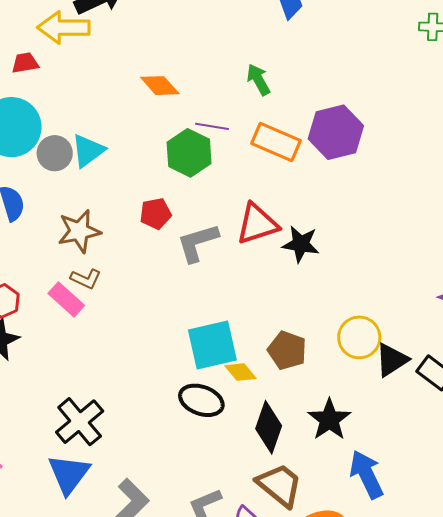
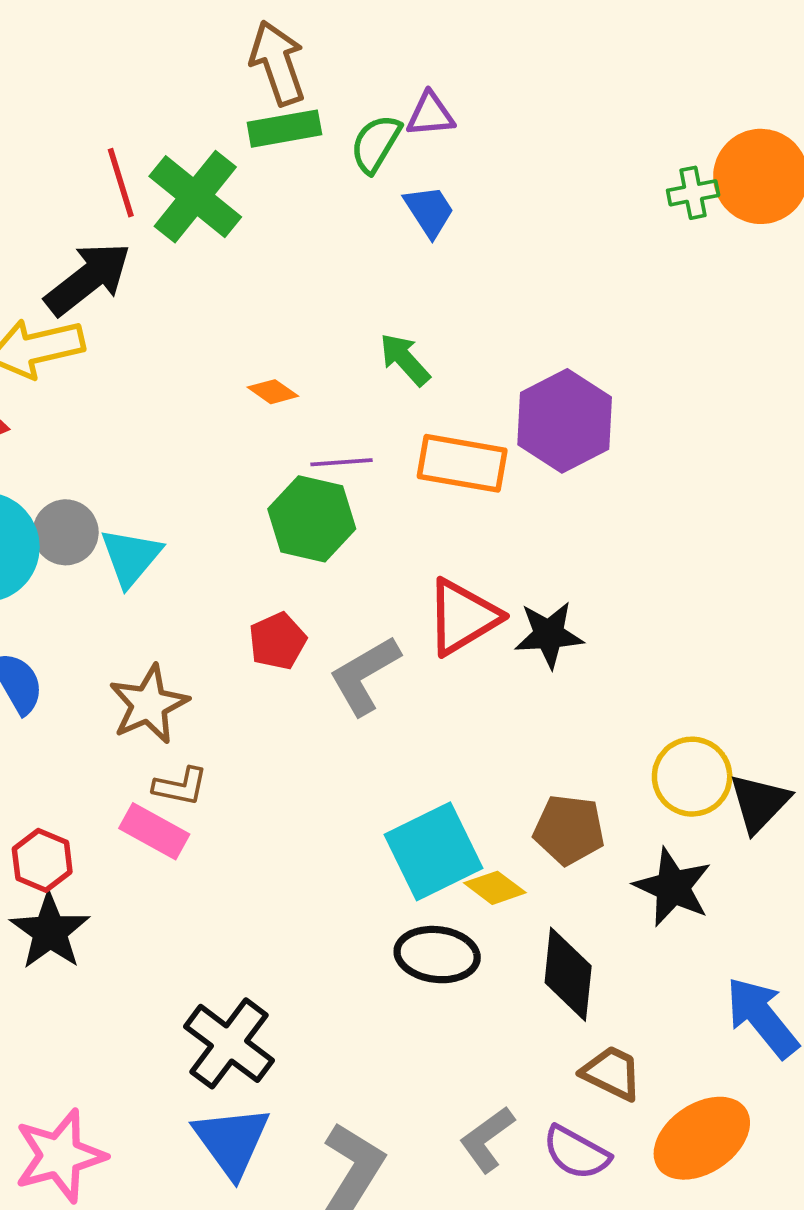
orange diamond: (160, 86) -> (273, 392), moved, size x0.7
gray circle: (55, 153) -> (66, 532), moved
black star: (329, 420) -> (673, 887), moved
brown trapezoid: (280, 485) -> (612, 1073), size x0.7

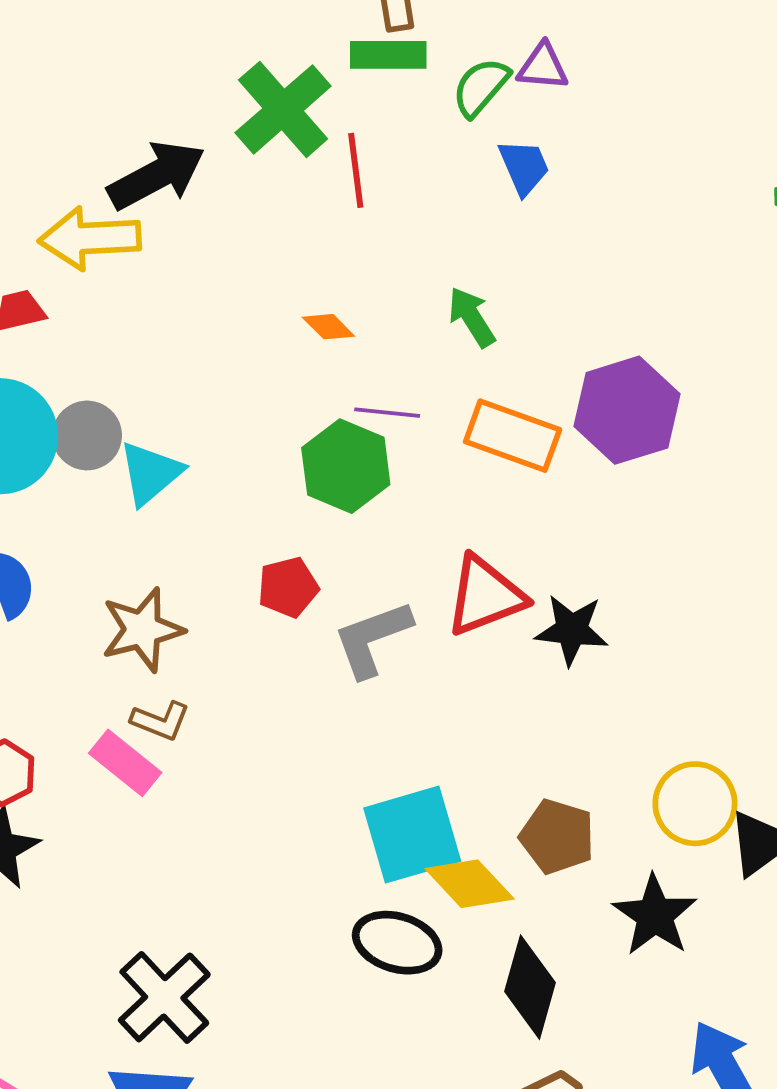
red line: (121, 183) -> (356, 170), moved
yellow diamond: (495, 888) -> (470, 884), size x1.4

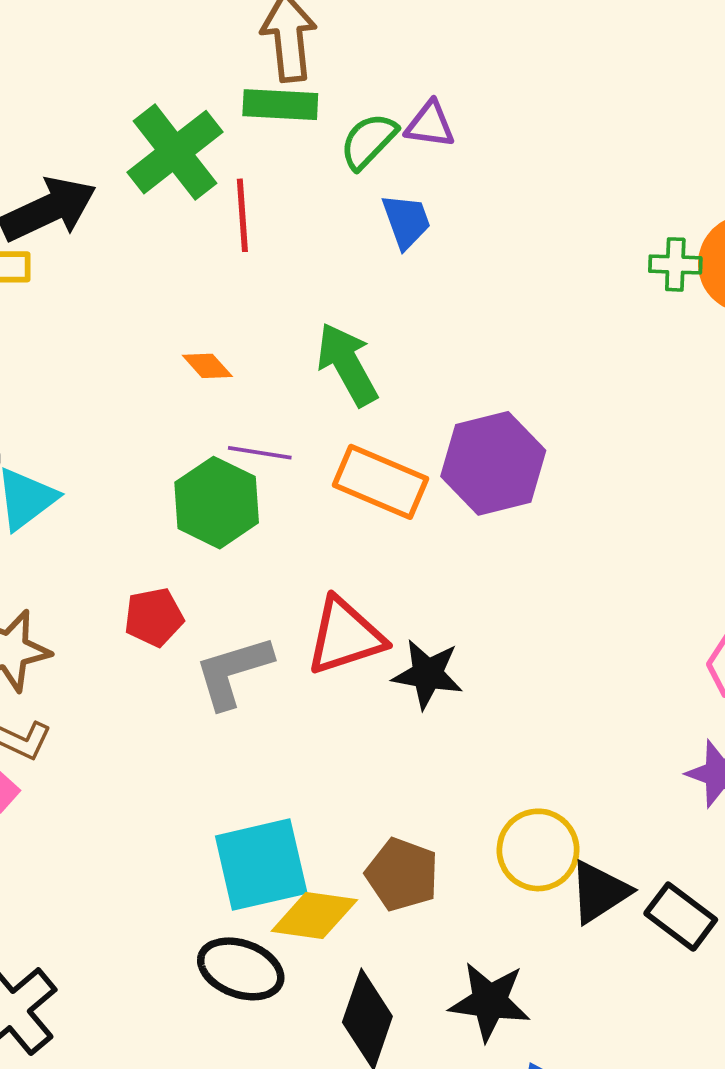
green arrow: (472, 317) -> (347, 364), size x1.4
yellow diamond: (470, 884) -> (314, 916), turned -42
black star: (655, 915) -> (490, 1001), moved, turned -30

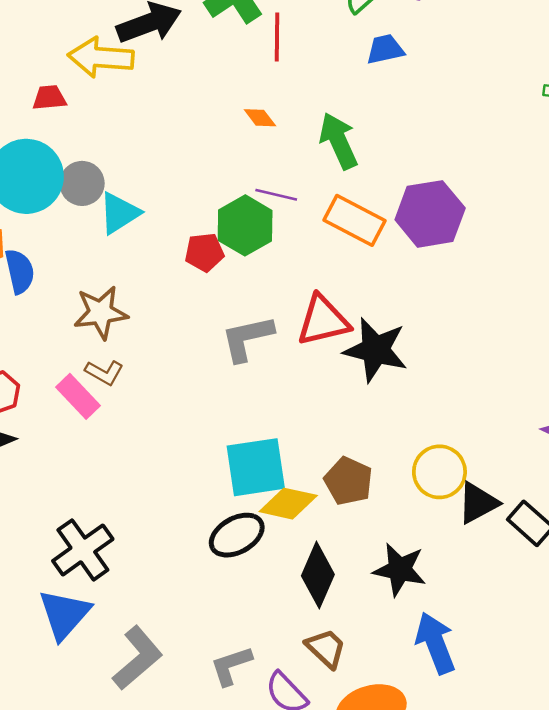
blue trapezoid: (406, 221) -> (385, 49), turned -87
orange diamond: (207, 366) -> (260, 118), moved
red pentagon: (154, 617) -> (204, 252), moved
black star: (428, 674) -> (376, 350), size x1.4
black ellipse: (241, 969) -> (237, 535), turned -54

